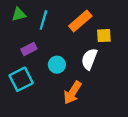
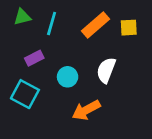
yellow square: (104, 36) -> (129, 28), moved
cyan square: (21, 79) -> (25, 94), turned -35
orange arrow: (73, 93) -> (86, 110), turned 30

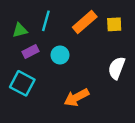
green triangle: (22, 17) -> (20, 30), moved
white semicircle: (106, 70) -> (117, 68), moved
cyan circle: (68, 77) -> (60, 55), moved

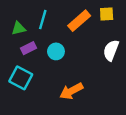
yellow square: (114, 24) -> (107, 14), moved
white semicircle: (117, 68) -> (111, 50), moved

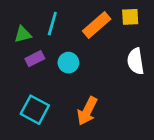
white semicircle: (111, 50) -> (136, 61), turned -30
cyan square: (21, 78) -> (35, 110), moved
orange arrow: (71, 91) -> (87, 111), turned -35

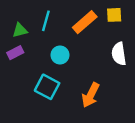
purple rectangle: (35, 59) -> (15, 53), moved
cyan square: (35, 110) -> (47, 87), moved
orange arrow: (87, 111) -> (91, 95), moved

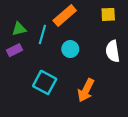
cyan line: (46, 21) -> (42, 35), moved
orange rectangle: (85, 22) -> (65, 16), moved
cyan circle: (60, 55) -> (70, 49), moved

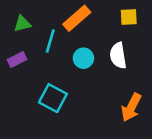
green triangle: (19, 29) -> (22, 24), moved
white semicircle: (113, 51) -> (118, 56), moved
orange arrow: (86, 90) -> (131, 107), moved

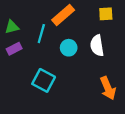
green triangle: (22, 24) -> (12, 27), moved
orange arrow: (131, 107) -> (108, 88), turned -50

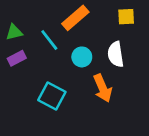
cyan line: (41, 34) -> (49, 40), turned -54
orange arrow: (108, 88) -> (103, 88), moved

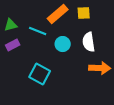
yellow square: (126, 17) -> (84, 13), moved
cyan line: (49, 40) -> (38, 31), turned -30
orange arrow: (103, 88) -> (100, 68), moved, turned -65

